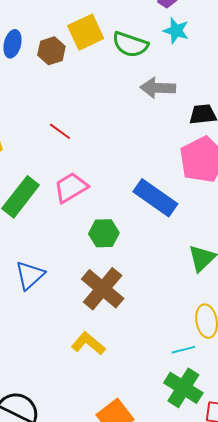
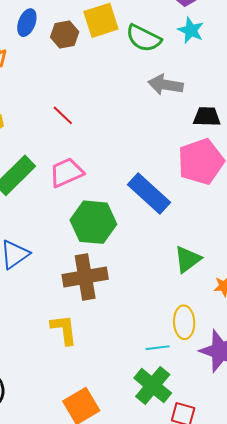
green hexagon: (104, 233) -> (93, 222), size x1.5
brown cross: (103, 289) -> (85, 277), turned 33
yellow L-shape: (88, 344) -> (64, 330), turned 36

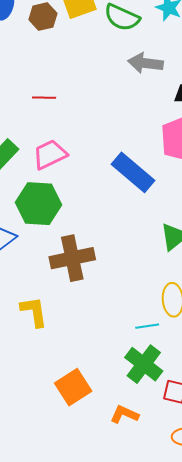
red line: (63, 115) -> (44, 98), turned -40
green hexagon: (93, 222) -> (39, 204), moved
yellow L-shape: (64, 330) -> (34, 312), moved

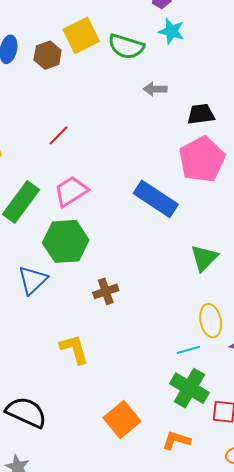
gray arrow: (146, 63) -> (155, 89), size x0.7
red line: (44, 98) -> (58, 135), turned -40
brown cross: (72, 258) -> (106, 291), size x0.6

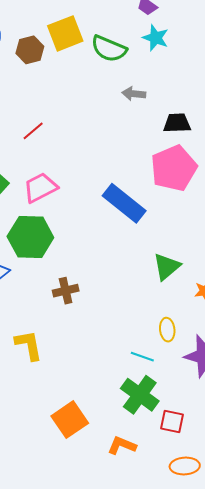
yellow ellipse: (211, 321) -> (167, 330), size x0.7
cyan line: (188, 350) -> (142, 357), turned 30

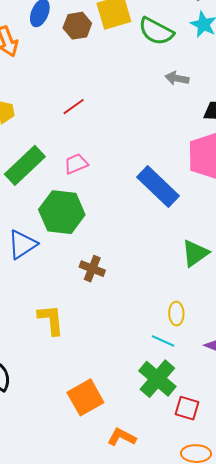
pink trapezoid: (40, 188) -> (76, 164), size x0.7
brown cross: (66, 291) -> (92, 269), turned 30
yellow ellipse: (167, 330) -> (176, 313), moved
orange L-shape: (122, 446) -> (122, 437), moved

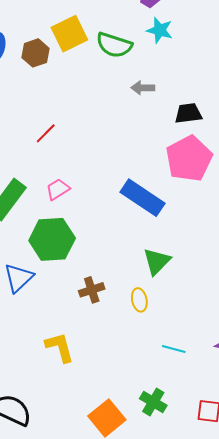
green triangle: (195, 253) -> (157, 261), moved
brown cross: (92, 269) -> (92, 290), turned -30
yellow ellipse: (176, 313) -> (139, 300), moved
green cross: (157, 379) -> (153, 402), moved, size x0.7

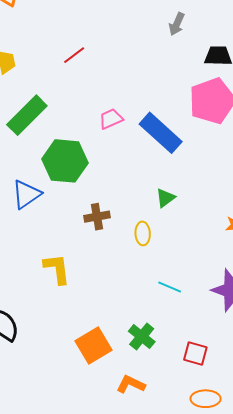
gray arrow: (143, 88) -> (177, 24), turned -75
pink trapezoid: (58, 189) -> (111, 119), moved
green triangle: (157, 261) -> (165, 198), size x0.7

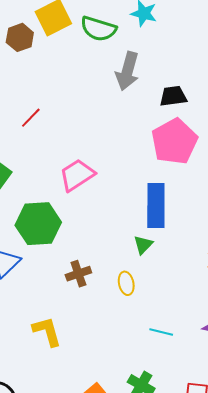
gray arrow: (177, 24) -> (127, 71), size x1.6
pink trapezoid: (111, 119) -> (77, 175), size x1.5
blue rectangle: (161, 133) -> (156, 206), moved, turned 57

